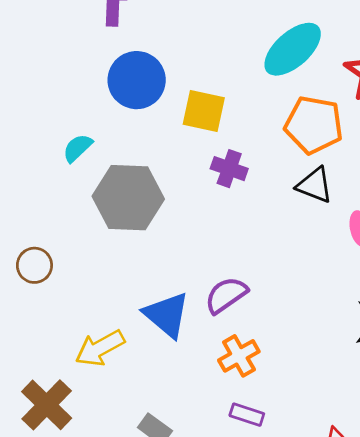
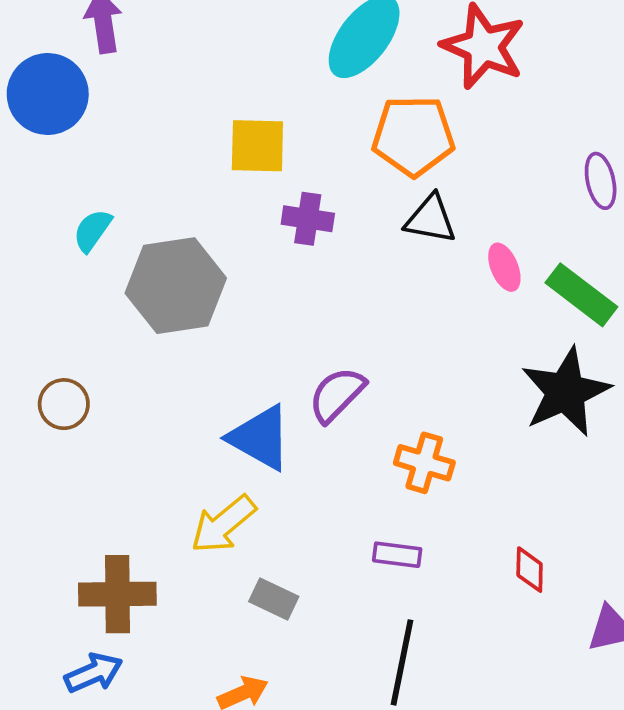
blue circle: (137, 80) -> (48, 94), moved
yellow arrow: (100, 348) -> (223, 524), moved
orange cross: (239, 356) -> (424, 463), moved, turned -33
brown cross: (47, 405) -> (117, 594), turned -34

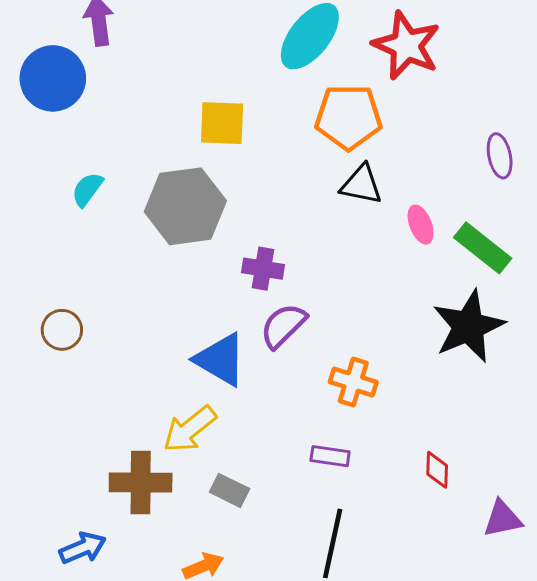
purple cross: (308, 219) -> (263, 269), moved
gray hexagon: (176, 286) -> (185, 206), moved
brown cross: (117, 594) -> (141, 482), moved

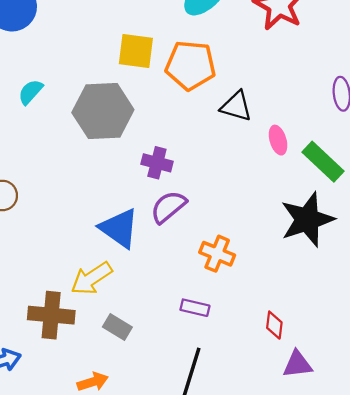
orange pentagon: (348, 117) -> (190, 65), moved
purple triangle: (503, 519) -> (298, 364), moved

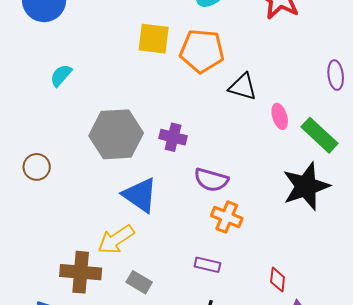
gray hexagon: (103, 111) -> (116, 134), moved
purple semicircle: (168, 207) -> (211, 180), moved, turned -124

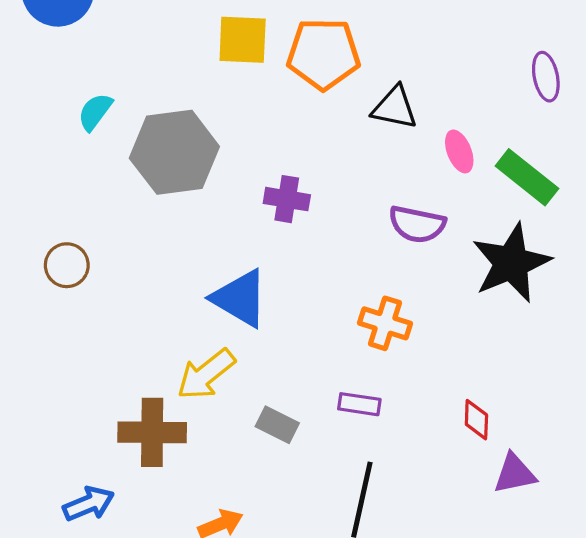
gray hexagon: (116, 134) -> (174, 152), moved
purple semicircle: (211, 180) -> (417, 224), moved
gray rectangle: (139, 282) -> (277, 425), moved

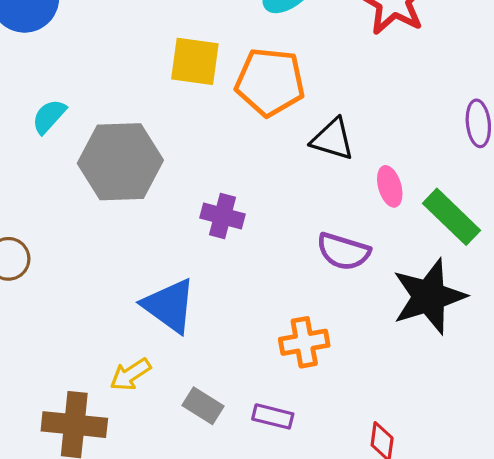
orange cross: (385, 323) -> (304, 342), turned -33
yellow arrow: (206, 374) -> (130, 374), size x0.7
gray rectangle: (277, 425) -> (203, 406), moved

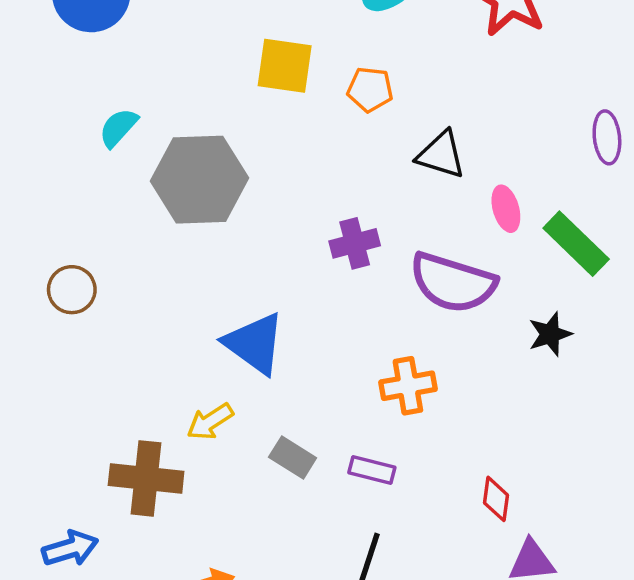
orange pentagon: (270, 82) -> (370, 89), size x0.6
purple cross: (222, 216) -> (355, 243), moved, turned -30
purple semicircle: (343, 251) -> (453, 283), size x1.4
black star: (429, 296) -> (550, 334), size x0.5

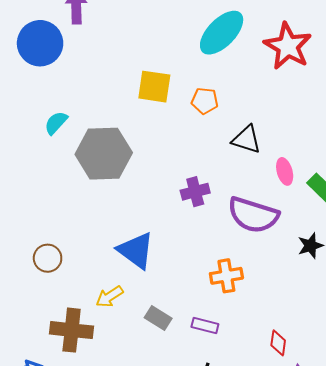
brown circle: (72, 290) -> (48, 258), moved

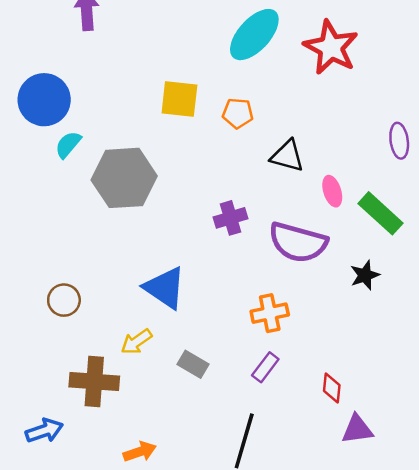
blue circle: (40, 43) -> (44, 100), moved
purple rectangle: (205, 326) -> (265, 367), moved, turned -65

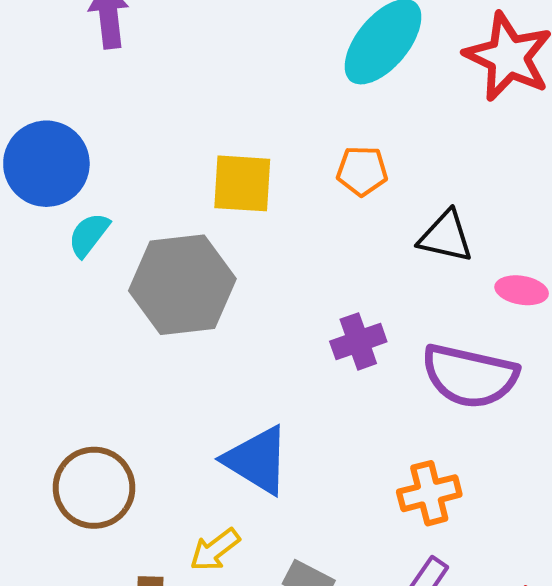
yellow square: (179, 99) -> (242, 183), moved
pink ellipse: (332, 191) -> (522, 290), turned -60
brown circle: (64, 300) -> (94, 488), size x1.5

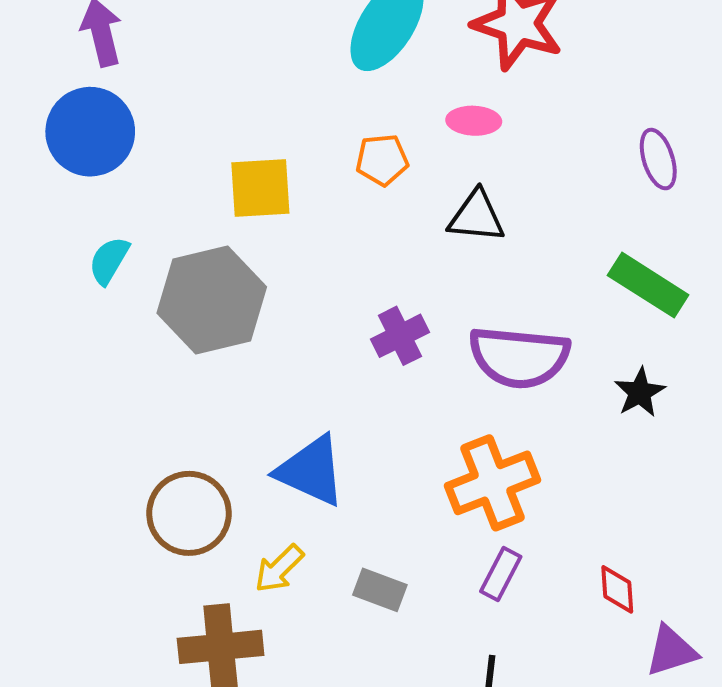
blue circle: (46, 164) -> (90, 132), moved
pink ellipse: (522, 290) -> (474, 121), moved
brown circle: (94, 488) -> (189, 513), moved
orange cross: (429, 493) -> (492, 483), size x1.4

